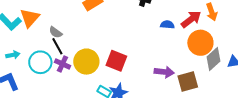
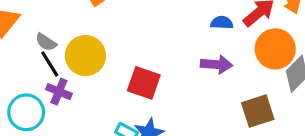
cyan circle: (40, 62) -> (26, 112), moved
yellow circle: (86, 62) -> (85, 56), moved
purple arrow: (164, 72) -> (216, 64), moved

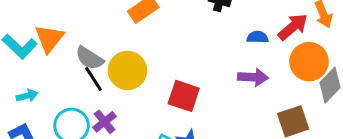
gray semicircle: (46, 42) -> (90, 58), size x1.4
purple cross: (59, 92) -> (105, 122), moved, turned 30

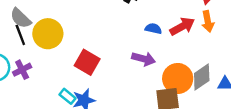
orange circle: (309, 62) -> (178, 78), moved

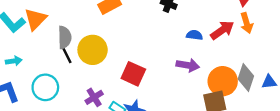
gray semicircle: (21, 18) -> (65, 37), turned -130
purple cross: (22, 70) -> (94, 97), moved
gray diamond: (202, 77) -> (246, 78), turned -32

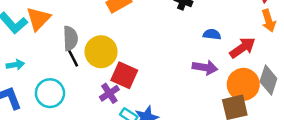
red arrow: (222, 30) -> (243, 48), moved
red square: (133, 74) -> (124, 75), moved
purple cross: (94, 97) -> (109, 93), moved

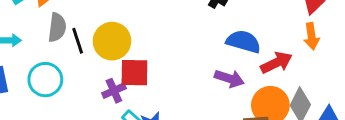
blue semicircle: (212, 34) -> (243, 42), size x1.6
gray semicircle: (70, 38) -> (57, 27), moved
red square: (124, 75) -> (134, 73), turned -32

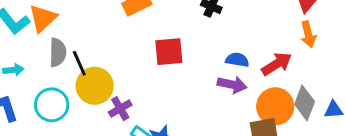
yellow circle: (112, 41) -> (95, 86), moved
blue semicircle: (243, 42) -> (237, 60), moved, size x0.7
red square: (134, 73) -> (169, 52), moved

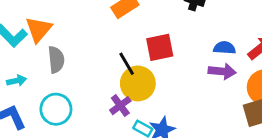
black line: (79, 63) -> (127, 64), moved
yellow circle: (95, 86) -> (138, 83), moved

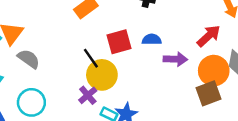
blue semicircle: (224, 48) -> (152, 39), moved
gray semicircle: (56, 60) -> (29, 59), turned -45

